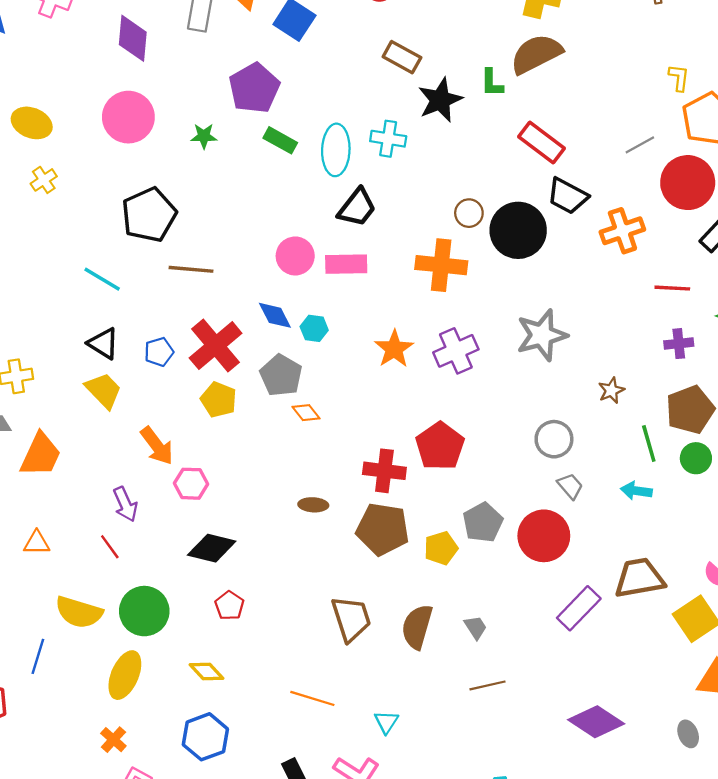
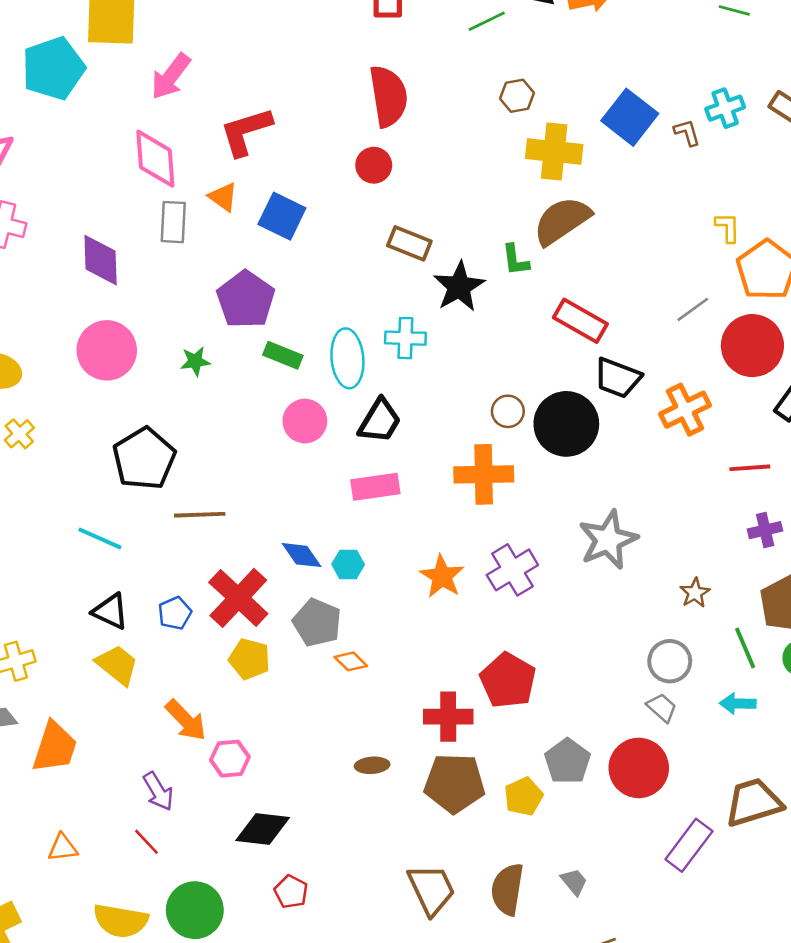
pink circle: (295, 256) -> (305, 421), moved
gray circle: (554, 439) -> (670, 661), moved

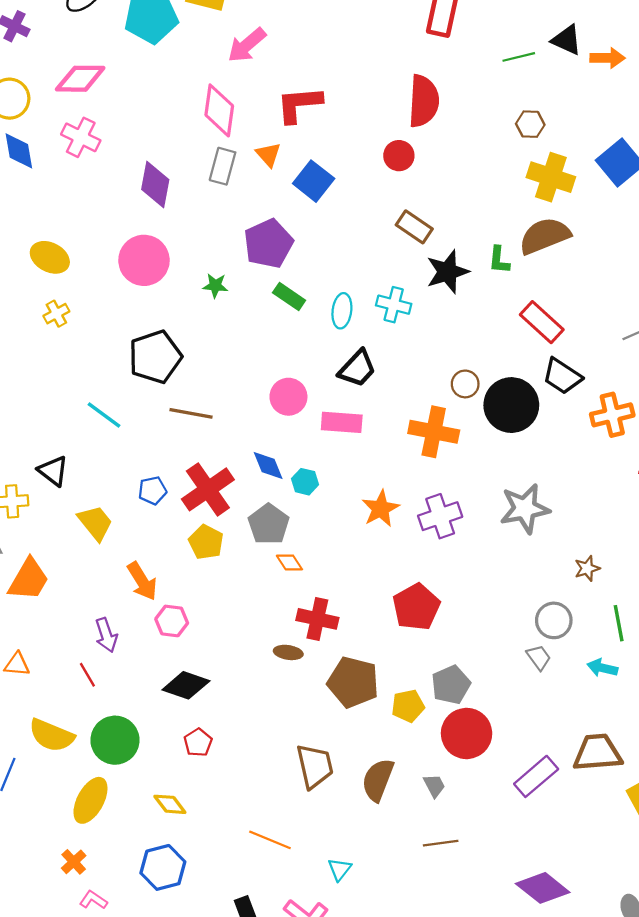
cyan ellipse: (347, 358) -> (342, 311), size x0.7
pink circle: (305, 421) -> (288, 397), moved
black triangle: (110, 611) -> (53, 471), moved
red cross: (448, 717) -> (317, 619), moved
red circle: (639, 768) -> (467, 733), moved

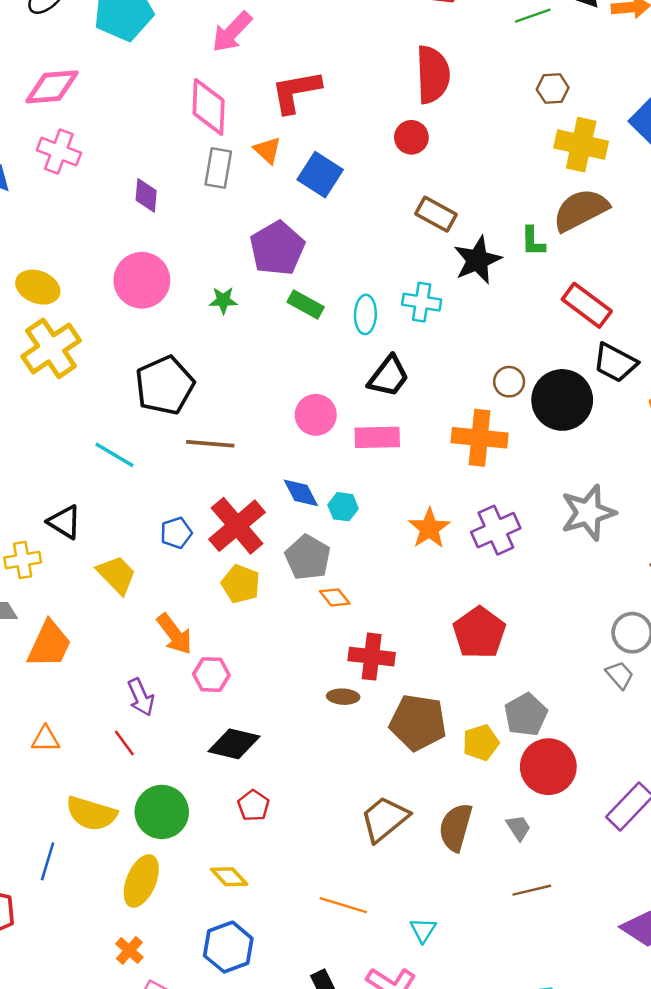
purple diamond: (155, 184) -> (146, 195), size x0.7
yellow cross: (56, 314) -> (51, 348), size x2.0
brown trapezoid: (315, 766) -> (385, 819), turned -111

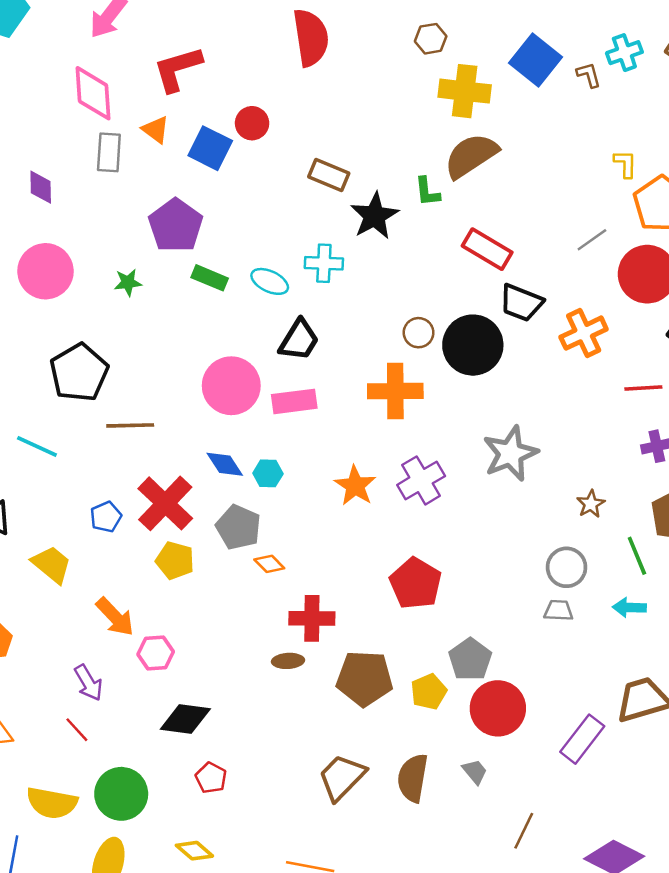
red circle: (411, 137) -> (252, 123), moved
cyan ellipse: (365, 314) -> (270, 281), turned -60
pink circle: (316, 415) -> (231, 386), size x1.4
gray trapezoid: (620, 675) -> (559, 610), turned -40
brown line: (532, 890) -> (524, 831), moved, turned -45

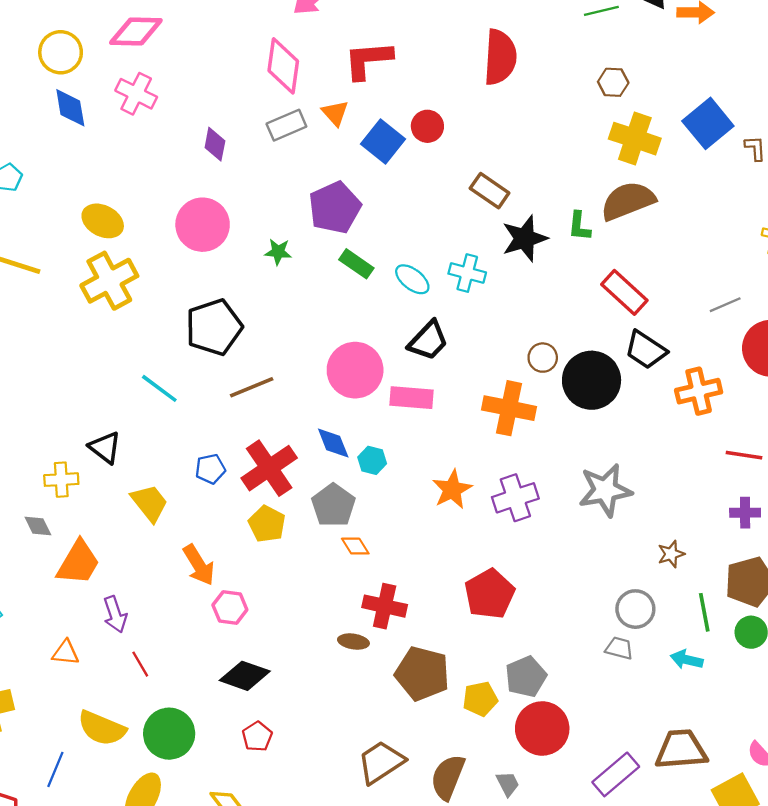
gray rectangle: (109, 152) -> (286, 125), turned 51
brown line: (130, 425) -> (252, 387), turned -33
purple arrow: (88, 683) -> (115, 614), moved

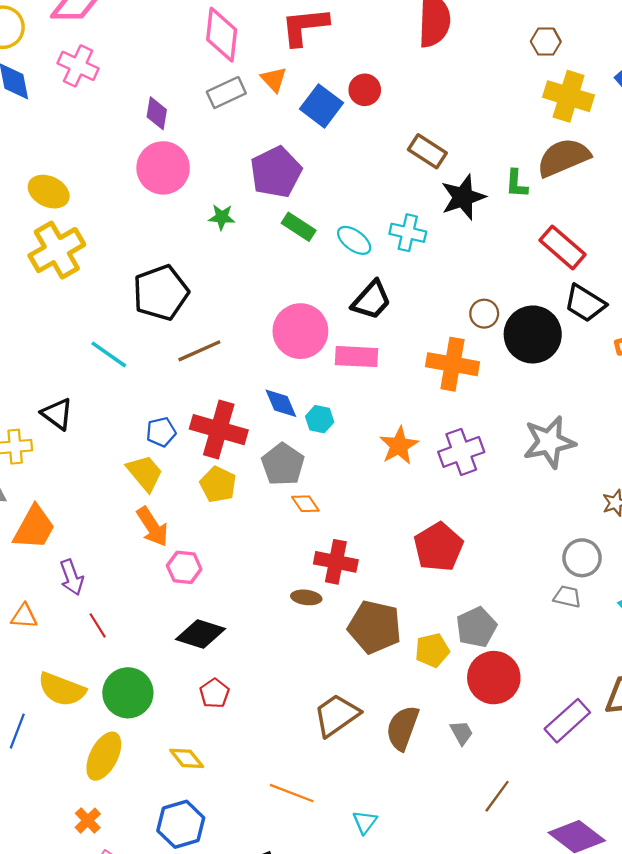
pink circle: (203, 225) -> (163, 168), moved
red cross: (269, 468) -> (219, 430), turned -38
yellow trapezoid: (150, 503) -> (145, 473), moved

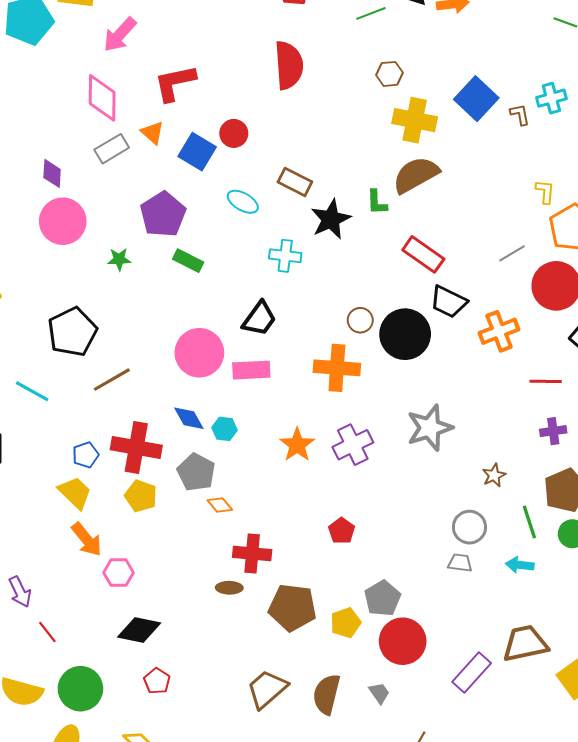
cyan ellipse: (354, 240) -> (243, 202), moved
red pentagon: (438, 547) -> (342, 531), size x0.6

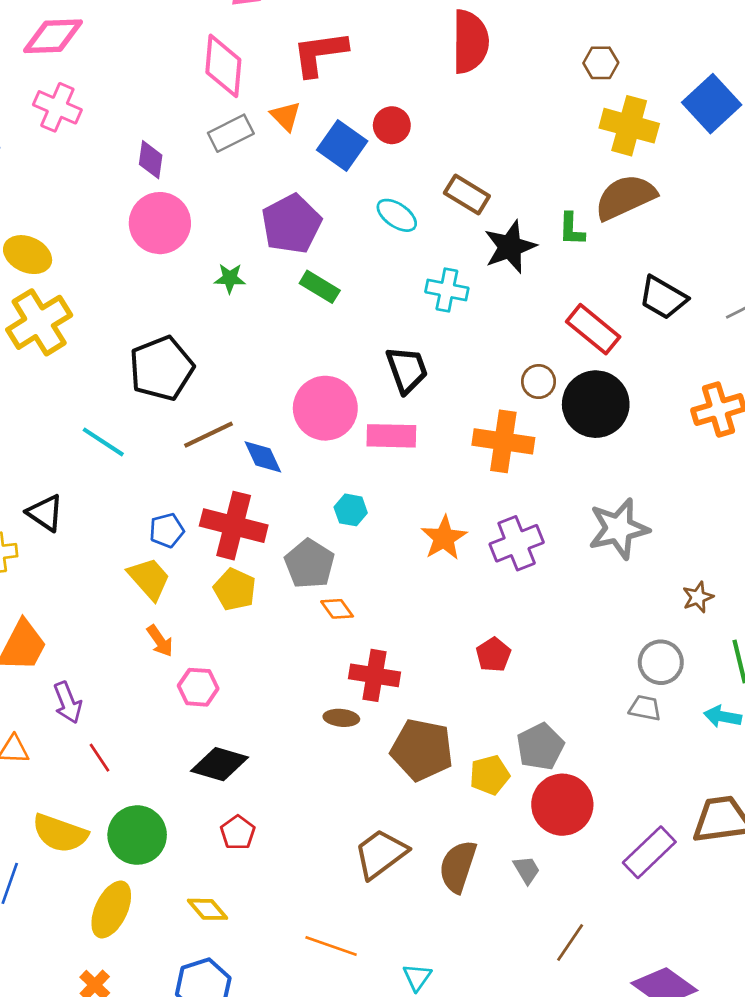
red rectangle: (423, 254) -> (593, 329), moved
black trapezoid: (448, 302) -> (663, 298), moved
black trapezoid: (259, 319) -> (407, 370), turned -60
blue diamond: (189, 418) -> (263, 457), moved
orange arrow: (87, 539) -> (160, 641), size x0.7

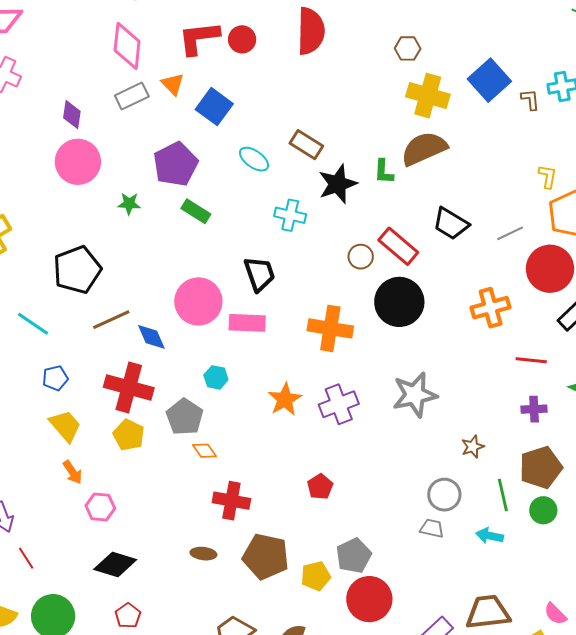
red circle: (392, 125) -> (242, 39), moved
brown circle: (539, 382) -> (361, 257), moved
blue pentagon: (167, 530) -> (55, 378), moved
brown ellipse: (341, 718) -> (203, 554), moved

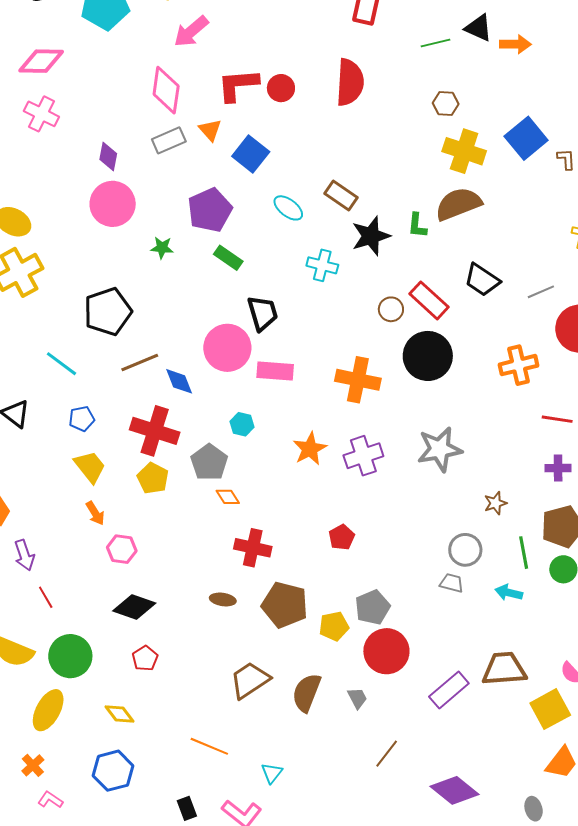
black trapezoid: (259, 274) -> (263, 313), moved

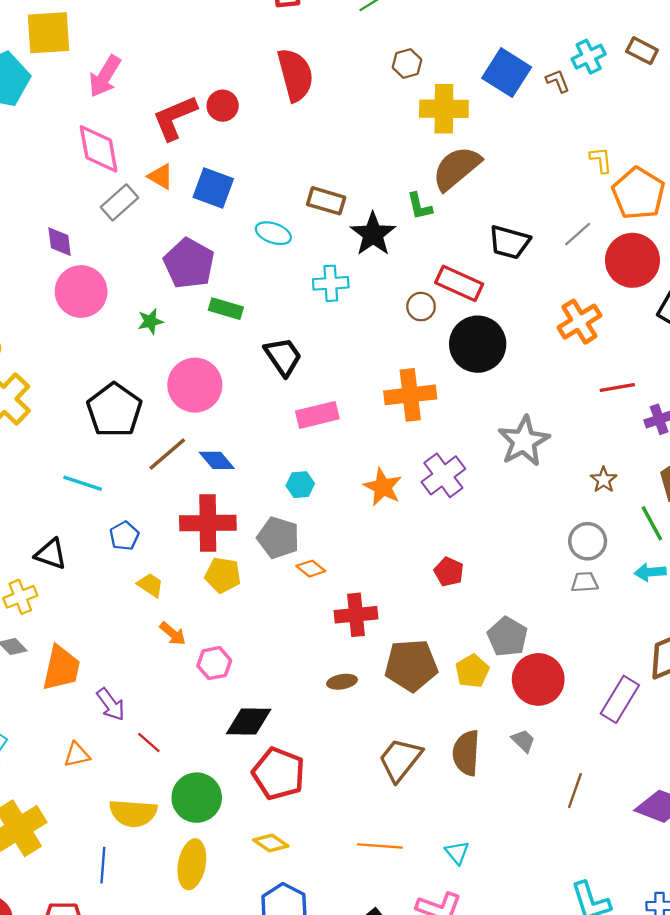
pink circle: (227, 348) -> (195, 385), moved
red line: (557, 419) -> (617, 388), moved
yellow trapezoid: (90, 467) -> (150, 585), size x0.7
red pentagon: (145, 658) -> (279, 774), size x1.8

